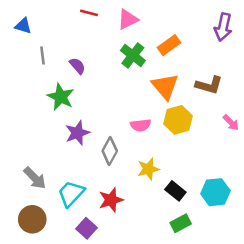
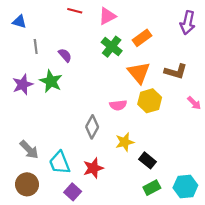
purple star: (77, 133) -> (23, 85), moved
cyan hexagon: (215, 192) -> (185, 187), moved
cyan trapezoid: (71, 194) -> (60, 163), turned -65

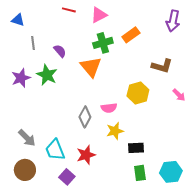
green cross: (112, 47) -> (103, 43), turned 36
orange triangle: (139, 73) -> (91, 67), moved
pink semicircle: (118, 105) -> (109, 108), moved
black rectangle: (147, 160) -> (136, 148), turned -42
green rectangle: (152, 188) -> (140, 173), turned -70

